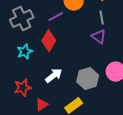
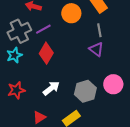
purple line: (56, 17) -> (43, 29), moved
cyan star: (25, 52) -> (14, 55), moved
red star: (23, 88) -> (16, 90), moved

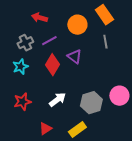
gray cross: (19, 31) -> (25, 43), size x0.7
purple triangle: (96, 49) -> (74, 57), moved

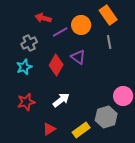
purple line: (49, 41) -> (60, 32), moved
gray hexagon: (91, 103) -> (106, 117), moved

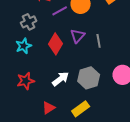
gray line: (109, 42) -> (99, 41), moved
purple triangle: (78, 57) -> (78, 36), turned 35
gray hexagon: (106, 117) -> (89, 78), moved

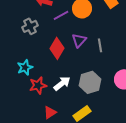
cyan star: (24, 46) -> (25, 67), moved
red star: (26, 81) -> (38, 85), moved

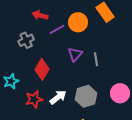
red diamond: (57, 48) -> (42, 69), moved
cyan star: (25, 67) -> (11, 81), moved

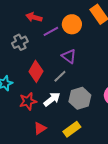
purple triangle: (75, 54) -> (69, 56), turned -35
gray line: (96, 59) -> (60, 76), moved, turned 56

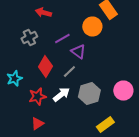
orange circle: (72, 24) -> (92, 26), moved
purple line: (51, 31) -> (62, 38), moved
red triangle: (40, 128) -> (37, 124), moved
yellow rectangle: (72, 129) -> (105, 124), moved

